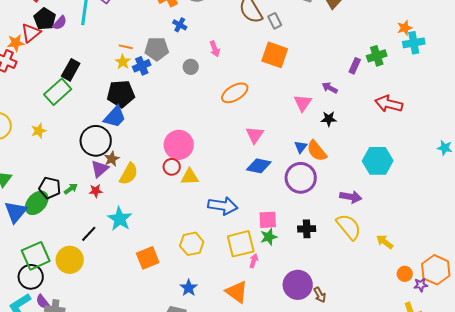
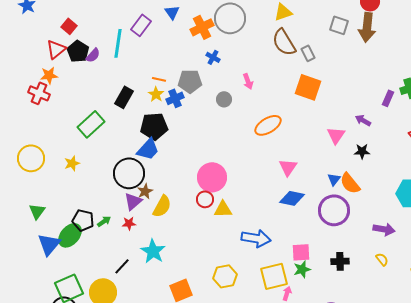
red triangle: (31, 33) -> (56, 49), moved
black rectangle: (71, 70) -> (124, 97), moved
yellow semicircle: (349, 227) -> (382, 259), size x0.5

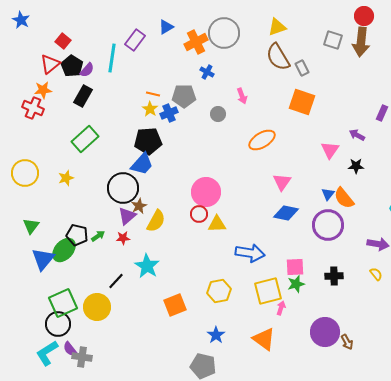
blue triangle: (172, 12) -> (166, 27), turned 35
black rectangle: (124, 97) -> (83, 96), moved

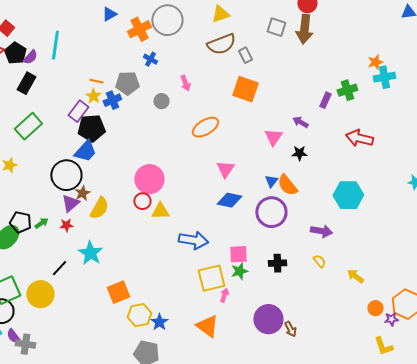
purple rectangle: (135, 40) -> (78, 111), moved
brown semicircle: (278, 57) -> (221, 44), turned -80
yellow hexagon: (219, 291) -> (139, 315), moved

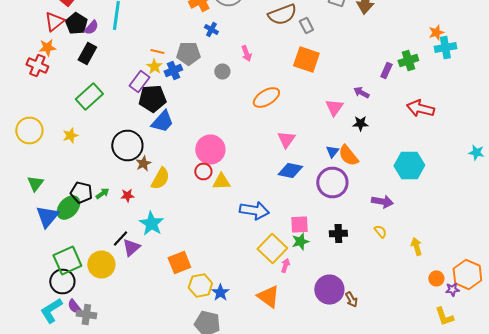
blue trapezoid: (85, 151) -> (162, 122), moved
purple triangle: (70, 203) -> (131, 248), moved
yellow arrow: (355, 276) -> (416, 246), turned 36
yellow square: (211, 278) -> (272, 248), turned -32

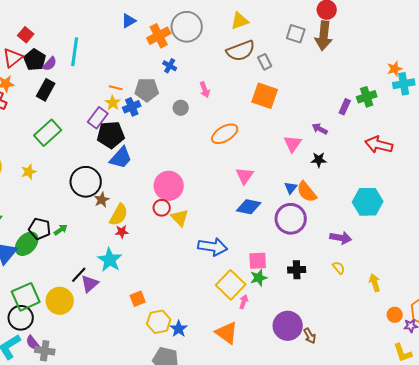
yellow triangle: (221, 182) -> (180, 218), turned 48
red star: (127, 196) -> (122, 232), moved
orange square: (179, 262) -> (138, 299), size x0.7

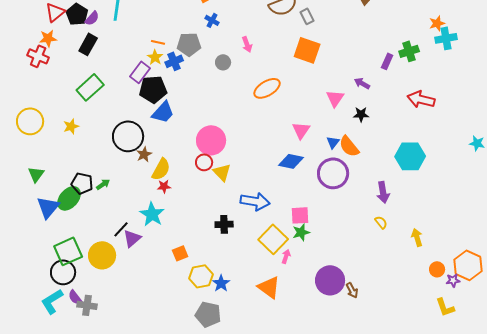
pink triangle: (245, 176) -> (301, 130), moved
purple arrow: (341, 238) -> (383, 192), turned 70
black cross: (297, 270) -> (224, 224), moved

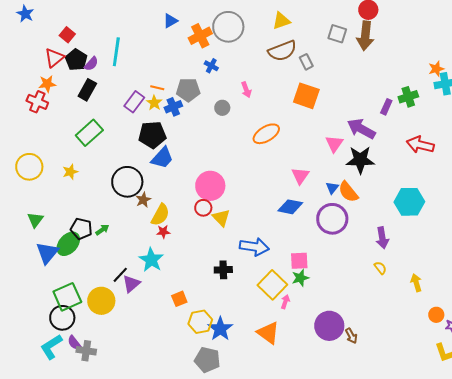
purple rectangle: (140, 72) -> (134, 102), moved
purple arrow: (362, 83) -> (361, 129), size x1.8
black star: (361, 114) -> (360, 160), size x1.8
blue star: (221, 283) -> (220, 329), size x1.4

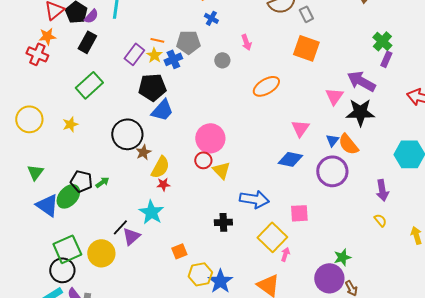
green cross: (408, 97) -> (382, 41), moved, turned -30
blue triangle: (47, 253) -> (47, 205), turned -35
green star: (300, 278) -> (342, 257), moved

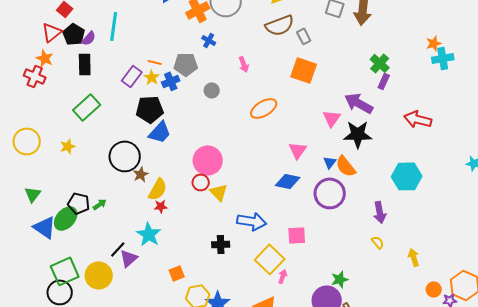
orange star: (47, 36) -> (45, 58), turned 30
black rectangle: (87, 42) -> (85, 64), turned -30
gray circle: (222, 60) -> (212, 90), moved

